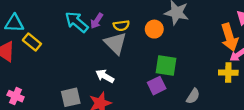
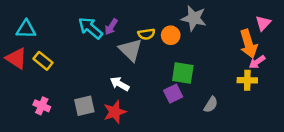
yellow semicircle: (121, 26) -> (146, 34), moved
yellow rectangle: (32, 42) -> (43, 61), moved
pink cross: (16, 96) -> (42, 106), moved

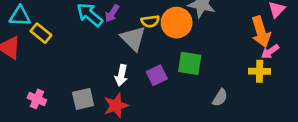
orange circle: (171, 35) -> (177, 23), size x1.5
yellow rectangle: (43, 61) -> (41, 33), moved
white arrow: (120, 84) -> (121, 75), turned -108
purple square: (173, 94) -> (157, 75), moved

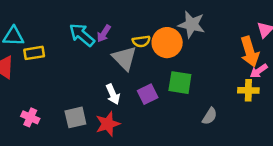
yellow rectangle: (41, 33) -> (34, 53), turned -48
white arrow: (121, 75) -> (113, 94), turned -36

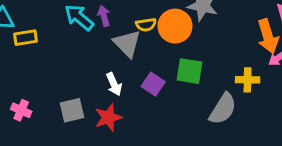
purple arrow: (104, 34) -> (104, 16), turned 132
yellow cross: (248, 90) -> (248, 80), moved
purple square: (148, 94) -> (153, 84), turned -30
gray semicircle: (210, 116) -> (223, 109), size x1.6

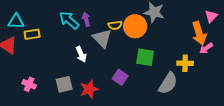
white arrow: (114, 84) -> (81, 54), moved
purple square: (153, 84) -> (120, 77), moved

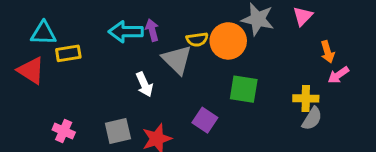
pink triangle: (211, 16) -> (303, 16), moved
cyan arrow: (69, 20) -> (126, 32), turned -40
orange arrow: (199, 33) -> (328, 52), size x0.6
gray semicircle: (168, 83) -> (312, 119), moved, size x0.7

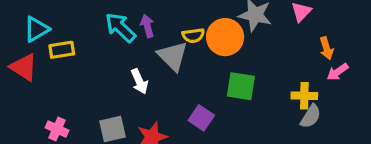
cyan arrow: (126, 32) -> (120, 28), turned 44
cyan triangle: (43, 33) -> (36, 29), turned -32

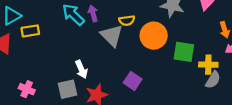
orange circle: (225, 37) -> (154, 36), moved
white arrow: (139, 81) -> (81, 69), moved
green square: (241, 86) -> (184, 52), moved

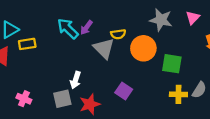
purple arrow: (93, 13) -> (86, 28), turned -128
yellow cross: (208, 65) -> (178, 94), moved
white arrow: (81, 69) -> (75, 80), turned 42

